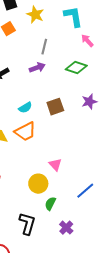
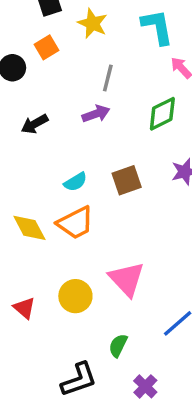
green diamond: (76, 68) -> (162, 114), turned -45
pink triangle: (55, 165) -> (127, 279), size x1.6
yellow circle: (38, 184) -> (75, 296), moved
black L-shape: (27, 224) -> (79, 380), turned 55

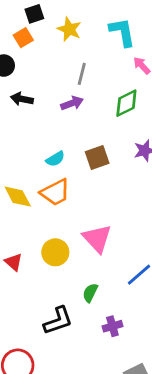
orange square: (46, 47) -> (23, 38), moved
black arrow: (35, 124) -> (22, 99), moved, turned 40
purple cross: (145, 386) -> (112, 326), turned 30

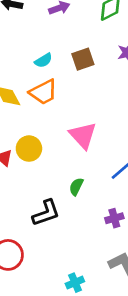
yellow circle: (55, 252) -> (29, 149), moved
purple cross: (112, 326) -> (114, 218), moved

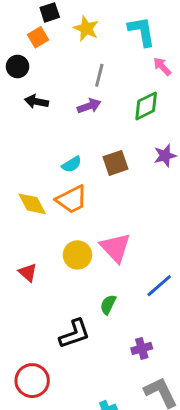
yellow circle: (29, 149) -> (77, 255), moved
purple cross: (114, 218) -> (142, 348), moved

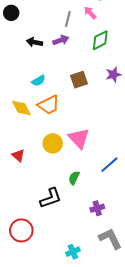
pink arrow: (162, 66) -> (90, 13), moved
black arrow: (37, 102) -> (34, 42), moved
cyan semicircle: (72, 164) -> (39, 81), moved

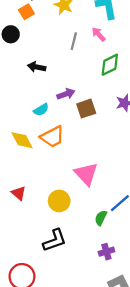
purple arrow: (61, 40) -> (66, 94), moved
yellow circle: (53, 143) -> (59, 201), moved
green semicircle: (74, 178) -> (101, 218), moved

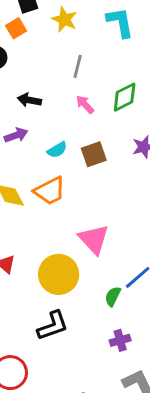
pink arrow: (99, 34) -> (85, 104), moved
purple arrow: (66, 94) -> (16, 135), moved
cyan semicircle: (41, 110) -> (57, 150), moved
yellow circle: (59, 201) -> (59, 274), size x1.4

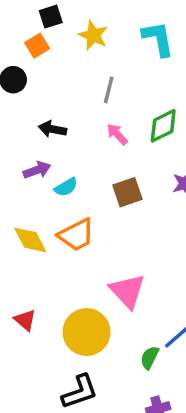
cyan semicircle: (57, 150) -> (66, 187), moved

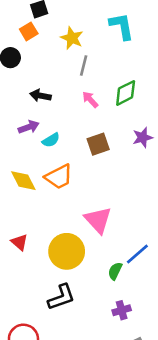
yellow star: (93, 35) -> (72, 38), moved

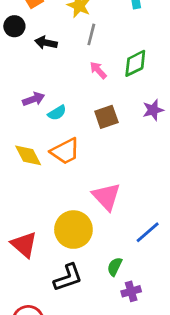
black arrow: (40, 96) -> (46, 43), moved
red triangle: (20, 242) -> (24, 245), moved, size x1.5
green semicircle: (115, 271) -> (115, 267), moved

